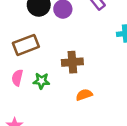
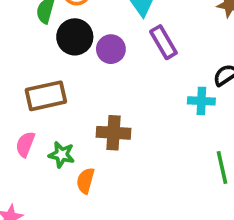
orange semicircle: (84, 95) -> (85, 181), moved, turned -63

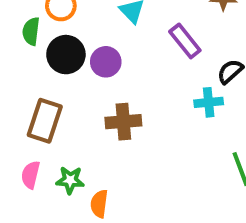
purple rectangle: (163, 42) -> (185, 41), moved
brown rectangle: (46, 96) -> (45, 121), turned -51
brown cross: (113, 133) -> (123, 122), moved

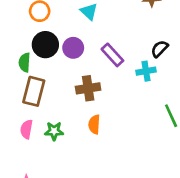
green semicircle: (31, 31) -> (24, 62), moved
purple rectangle: (185, 41) -> (112, 55), moved
orange semicircle: (99, 204) -> (94, 124), moved

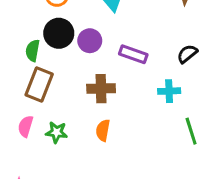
purple rectangle: (112, 55) -> (133, 54), turned -35
cyan cross: (146, 71) -> (169, 91), moved

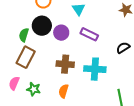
purple rectangle: (133, 54) -> (89, 34), moved
cyan cross: (169, 91) -> (95, 69), moved, size x1.5

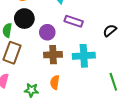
purple circle: (61, 33) -> (47, 32), moved
green star: (34, 89) -> (31, 90), moved

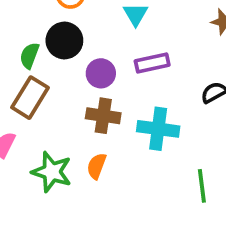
purple rectangle: (74, 21) -> (152, 63), turned -42
green star: (31, 90) -> (52, 172), size x1.5

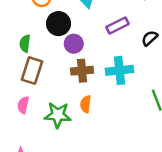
black circle: (64, 41) -> (59, 24), moved
purple rectangle: (152, 63) -> (117, 25), moved

